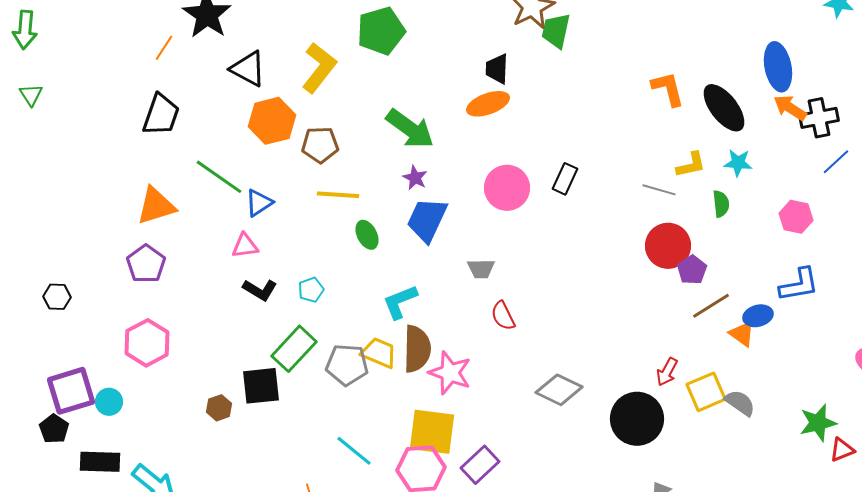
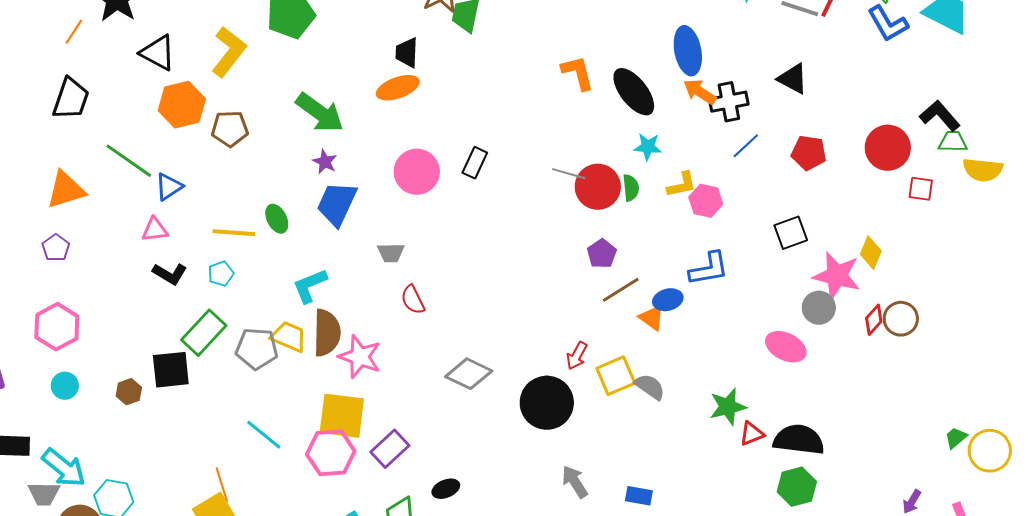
yellow L-shape: (691, 165) -> (682, 185), moved
yellow line: (338, 195) -> (234, 233), moved
red circle: (668, 246) -> (598, 187), moved
purple pentagon: (146, 264) -> (56, 248), size x0.7
cyan circle: (109, 402) -> (65, 386), moved

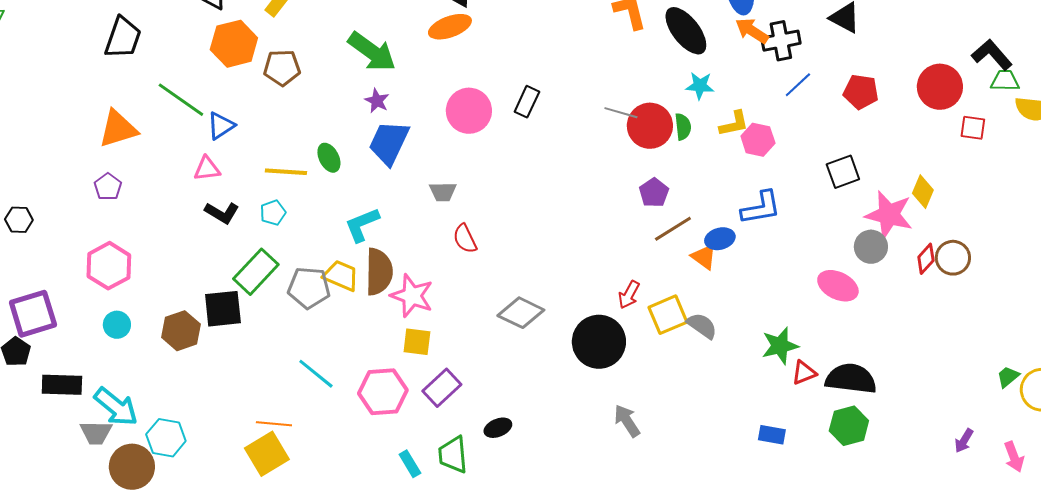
brown hexagon: (129, 392) -> (181, 331), size x1.5
yellow square: (342, 416) -> (417, 342), moved, size x0.6
orange line: (222, 485) -> (274, 424), turned -68
blue rectangle: (639, 496) -> (772, 435), moved

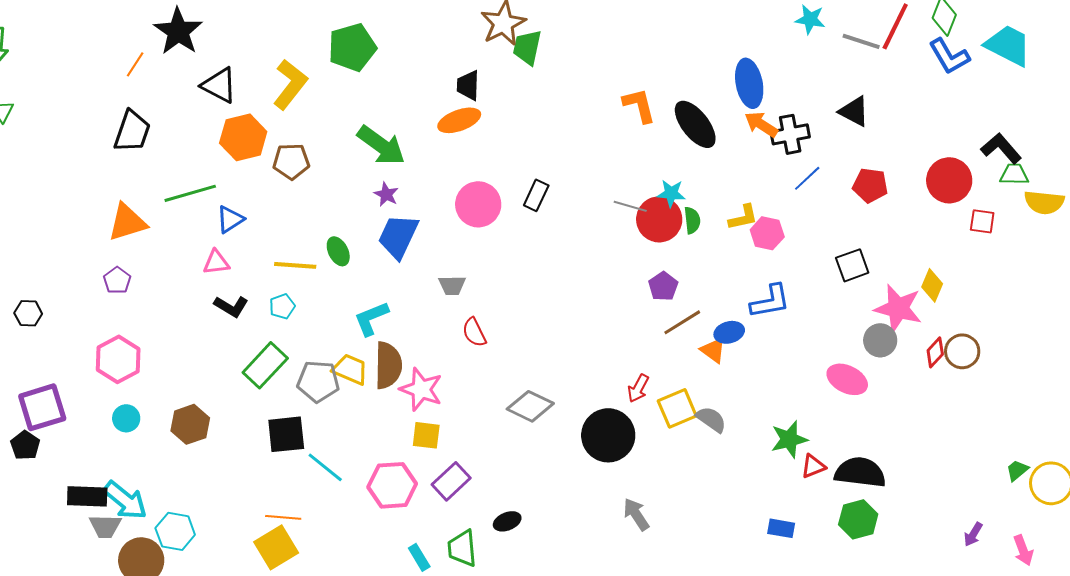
cyan star: (700, 86) -> (671, 193), moved
green line: (181, 100) -> (190, 193), turned -51
black square: (223, 309) -> (286, 434), moved
black rectangle: (62, 385) -> (87, 496), moved

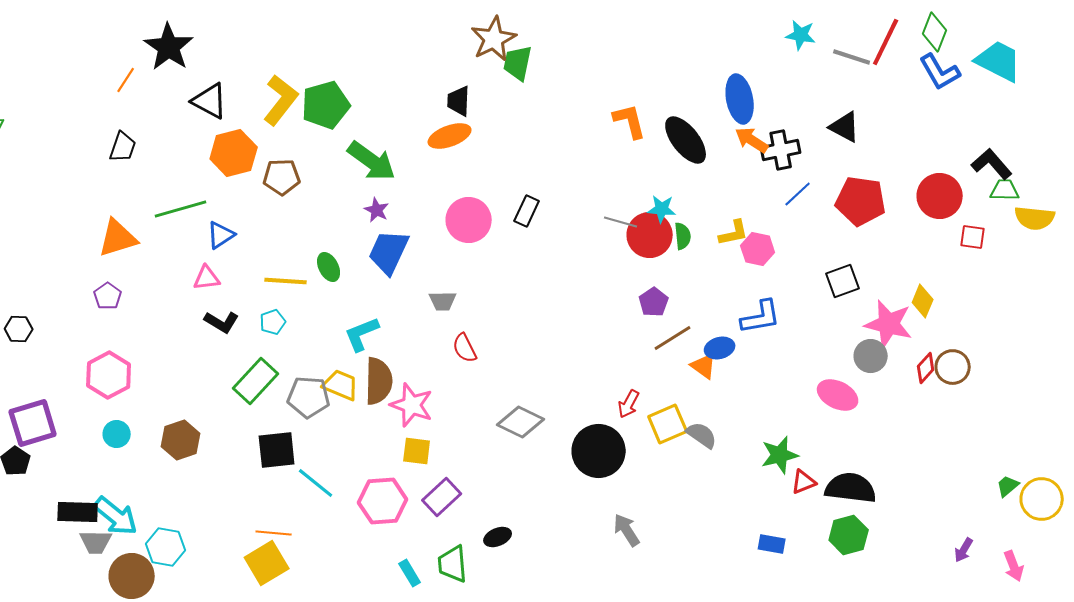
green pentagon: (352, 47) -> (326, 105), moved
black trapezoid: (132, 131) -> (123, 147), size x0.7
red pentagon: (870, 185) -> (861, 201), size x1.4

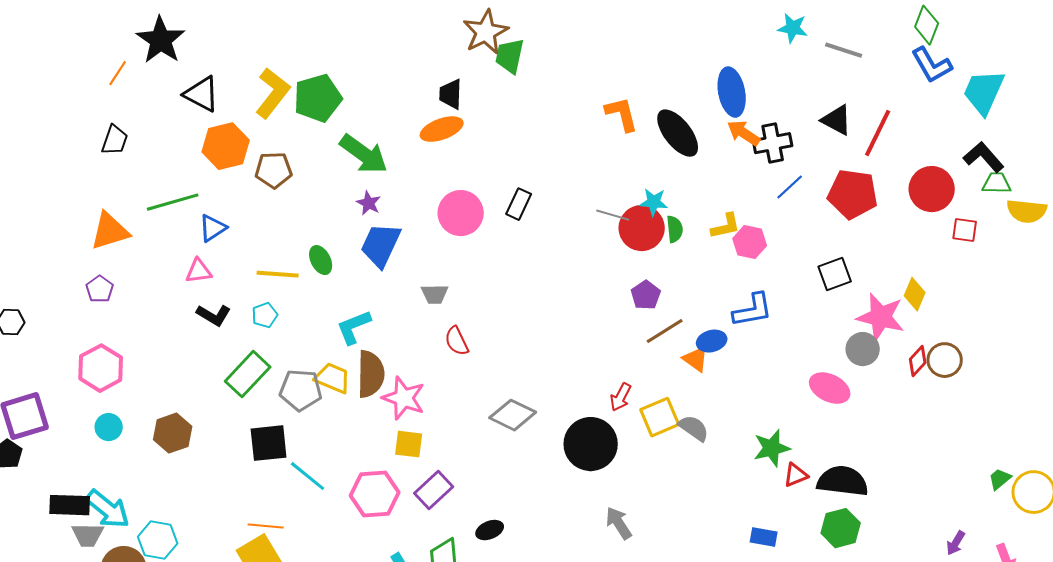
red line: (886, 42) -> (878, 133), moved
cyan trapezoid: (999, 61) -> (984, 92), moved, turned -93

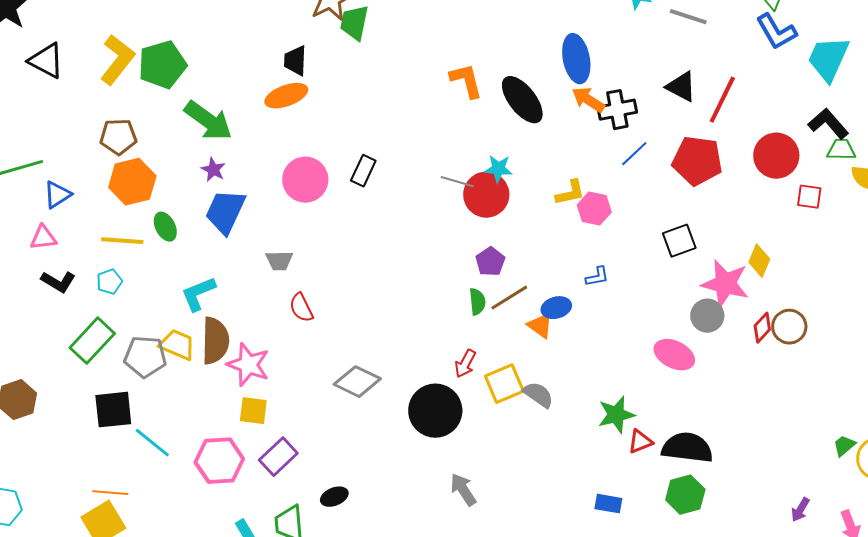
orange hexagon: (226, 146) -> (132, 182), moved
green semicircle: (675, 229) -> (477, 302), moved
blue L-shape: (753, 310) -> (597, 277), size x0.6

